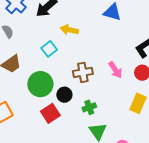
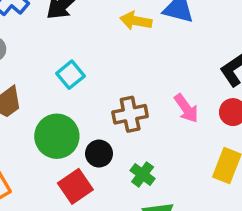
yellow arrow: (69, 30) -> (136, 21), moved
green cross: (89, 107) -> (143, 174), turned -32

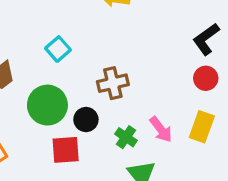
pink arrow: (186, 108) -> (161, 129), moved
red square: (75, 186) -> (66, 150), turned 32

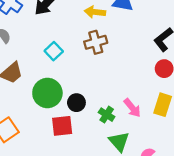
brown cross: (113, 83) -> (96, 42), moved

